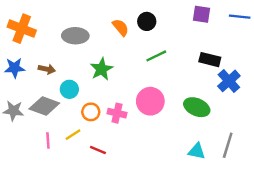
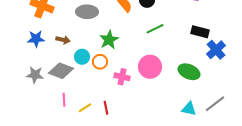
orange circle: (91, 112) -> (100, 62), moved
yellow line: (73, 135) -> (85, 108), moved
gray line: (228, 145) -> (215, 104), turned 35
red line: (98, 150) -> (106, 108), turned 56

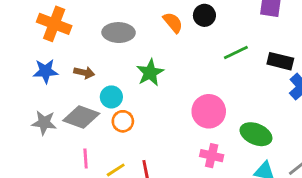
green line: (155, 29) -> (236, 53), moved
orange circle: (100, 62) -> (123, 121), moved
green ellipse: (189, 72) -> (256, 134), moved
pink cross: (122, 77) -> (212, 156), moved

